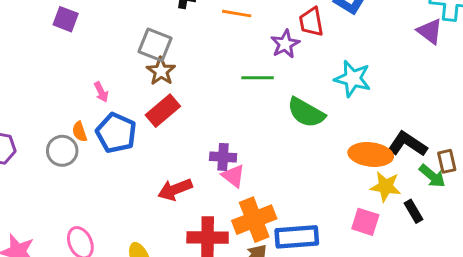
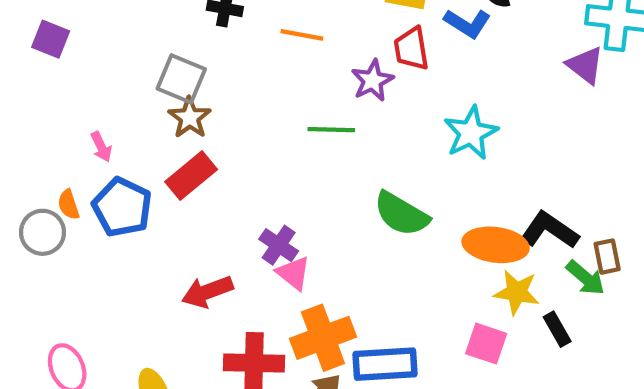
cyan star: (353, 79) -> (471, 133), turned 30
green semicircle: (306, 113) -> (401, 214), moved
purple cross: (223, 157) -> (279, 245), turned 30

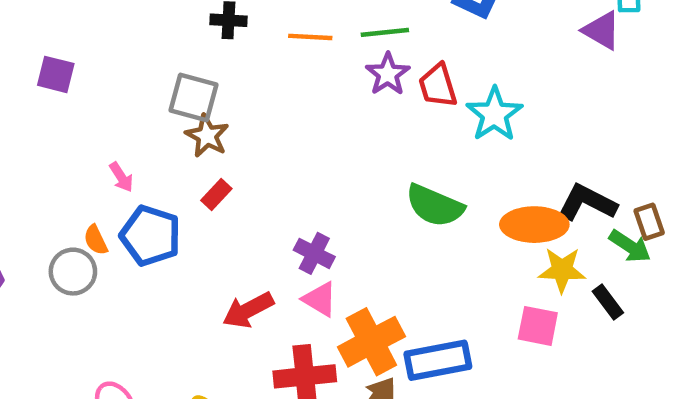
red trapezoid: (411, 49) -> (438, 86), moved
green line: (331, 130) -> (385, 32), moved
red rectangle: (191, 176) -> (216, 194), size x0.6
pink triangle: (293, 273) -> (320, 299), moved

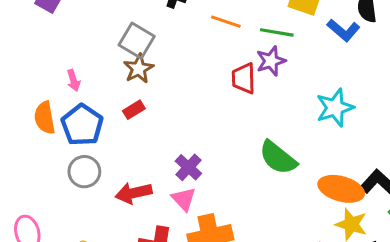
red trapezoid: (438, 86) -> (244, 78), moved
orange semicircle: (96, 240) -> (45, 118), size x1.5
gray circle: (73, 272) -> (84, 172), moved

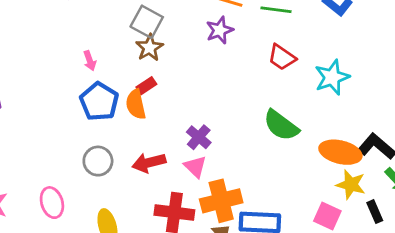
purple star: (271, 61) -> (220, 30), moved
red trapezoid: (244, 78) -> (282, 57), moved, turned -52
orange semicircle: (45, 118) -> (136, 104), moved
gray circle: (84, 172) -> (98, 161), moved

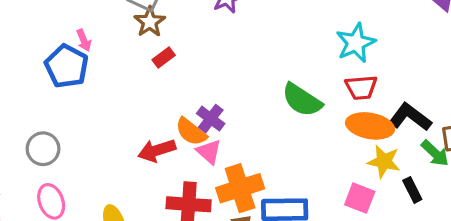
red trapezoid: (282, 57) -> (361, 87), moved, turned -36
red rectangle: (146, 86) -> (164, 57), moved
blue pentagon: (99, 102) -> (67, 66), moved
orange semicircle: (136, 104) -> (191, 132), moved, turned -36
gray circle: (98, 161) -> (43, 149), moved

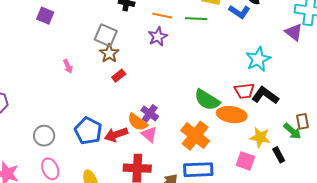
cyan star: (356, 43) -> (258, 59), moved
blue pentagon: (67, 66) -> (88, 131), moved
black L-shape: (410, 117) -> (265, 95), moved
orange ellipse: (370, 126) -> (232, 115), moved
orange cross: (240, 188) -> (195, 136), moved, turned -32

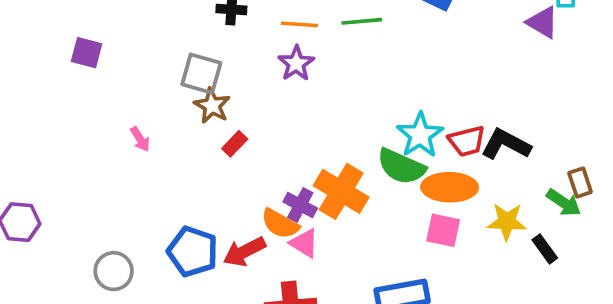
cyan star: (258, 59) -> (420, 135), moved
orange cross: (195, 136) -> (341, 191), moved
pink square: (245, 161) -> (443, 230), moved

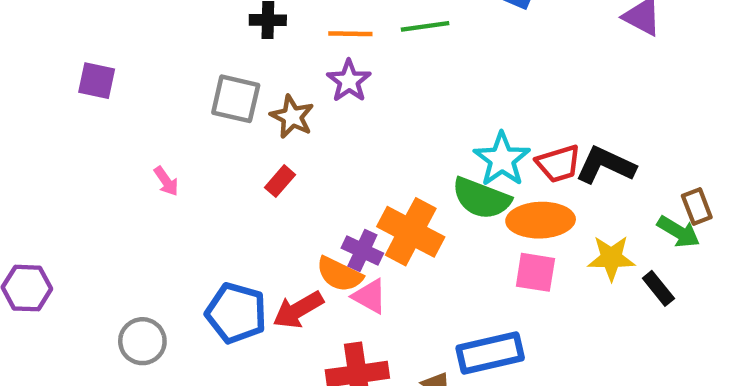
brown star: (212, 106) -> (292, 117), moved

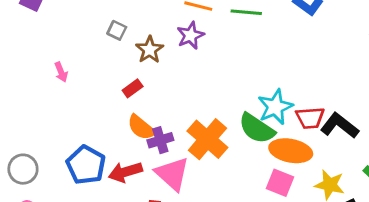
gray square: (236, 99) -> (117, 30), size x0.6
purple cross: (362, 251) -> (160, 140), moved, turned 35
orange semicircle: (339, 274) -> (141, 127), moved
pink triangle: (370, 296) -> (172, 174), size x1.5

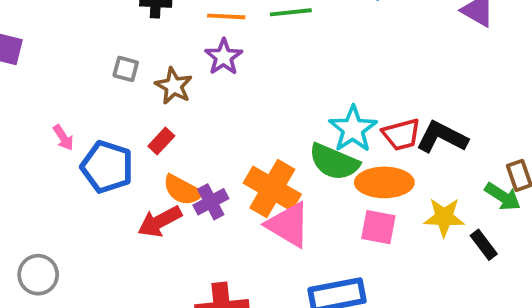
blue pentagon: (86, 165) -> (107, 167), moved
red arrow: (125, 172) -> (160, 222), moved
pink triangle: (172, 174) -> (288, 225), moved

